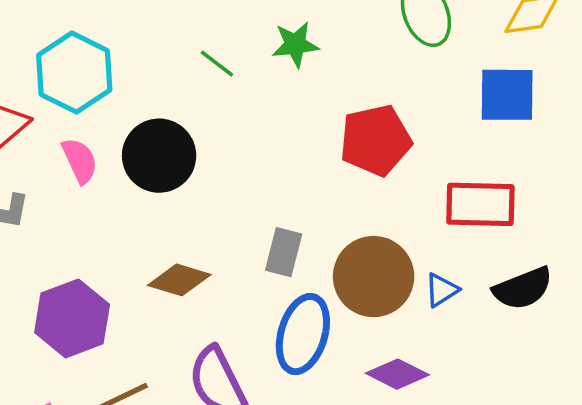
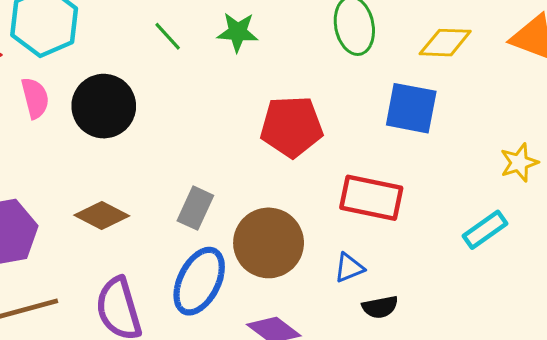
black semicircle: (523, 288) -> (380, 307), moved, size x0.7
blue triangle: (442, 290) -> (349, 268), moved

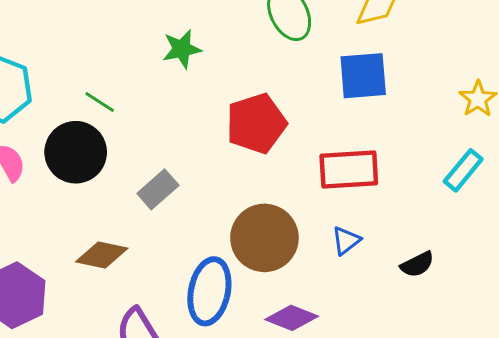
green line: (168, 36) -> (100, 102), moved
gray rectangle: (195, 208) -> (158, 189), moved, turned 39
black semicircle: (380, 307) -> (417, 264), moved

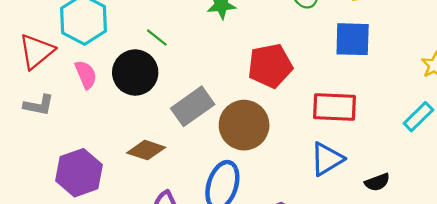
gray rectangle: (158, 189) -> (193, 106), size x1.4
brown circle: (264, 238) -> (244, 125), moved
blue triangle: (346, 241) -> (327, 159), size x1.6

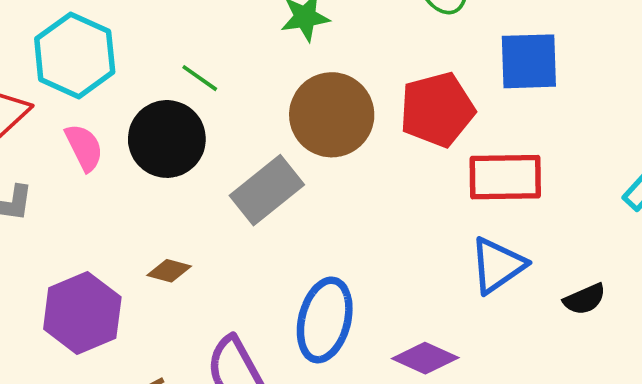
red pentagon: (270, 66) -> (437, 110), moved
brown circle: (244, 125) -> (332, 115), moved
brown diamond: (146, 150) -> (169, 271), moved, size x0.7

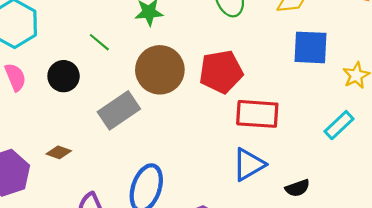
blue square: (529, 61) -> (311, 47), moved
green line: (200, 78) -> (99, 42), moved
black circle: (167, 139) -> (64, 76), size x0.7

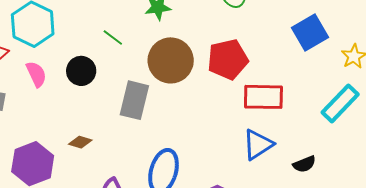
blue square: (311, 47) -> (310, 32), turned -30
gray rectangle: (119, 110) -> (134, 100), turned -39
cyan rectangle: (339, 125) -> (340, 103), size x1.4

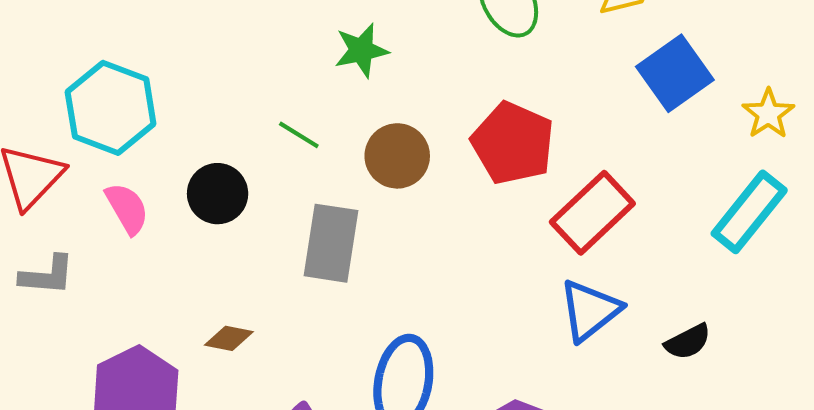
green line: (113, 38) -> (299, 135), moved
red pentagon: (228, 59) -> (513, 143), turned -30
brown circle: (171, 60) -> (397, 156), size x0.7
red rectangle: (263, 97) -> (592, 213), turned -39

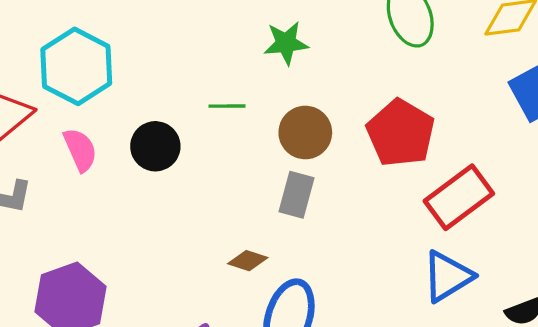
green line: (299, 135) -> (227, 106), turned -39
gray rectangle: (331, 243) -> (297, 195), moved, size x0.7
brown diamond: (229, 338) -> (248, 261), moved

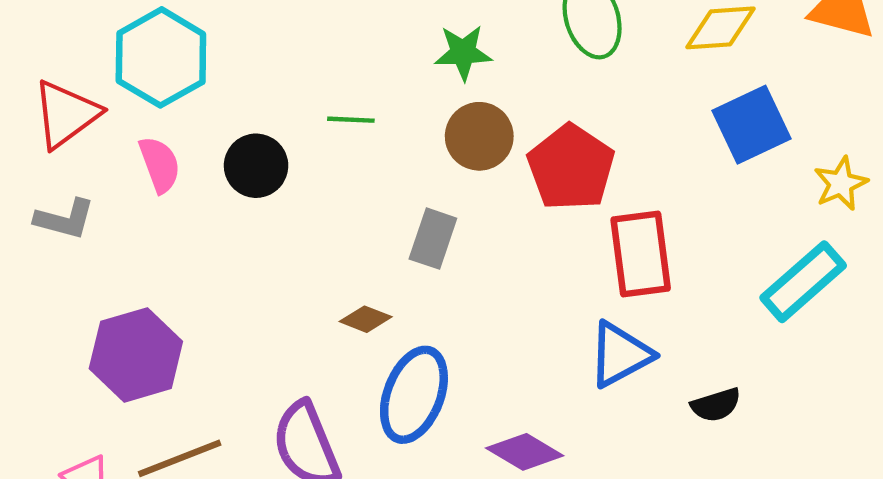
green star: (286, 43) -> (463, 53), moved
brown circle: (305, 133) -> (479, 136), moved
red rectangle: (459, 197) -> (641, 254), turned -64

